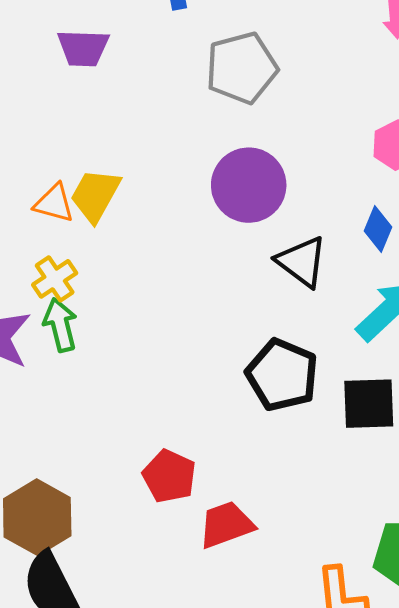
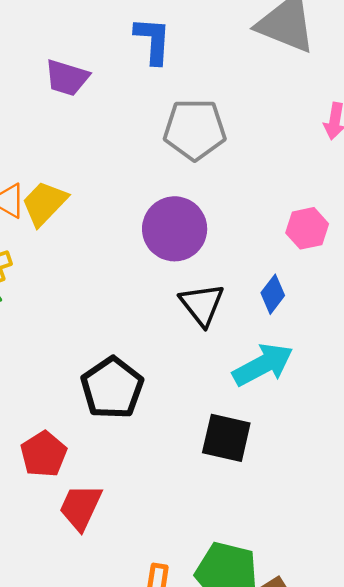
black pentagon: (282, 375) -> (112, 388), moved
red trapezoid: (226, 525) -> (80, 507), turned -60

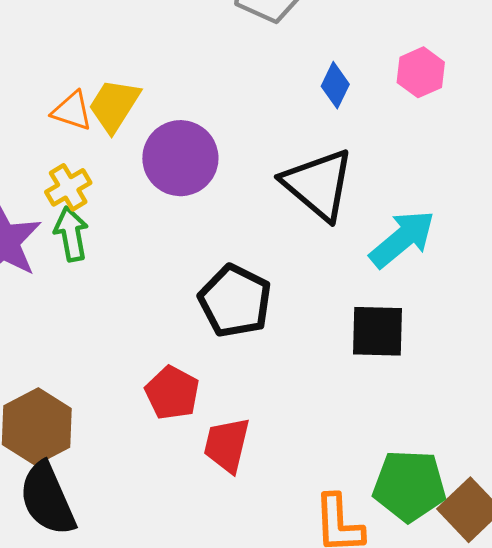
purple circle: (175, 229) -> (180, 158), moved
blue diamond: (273, 294) -> (335, 85), moved
black triangle: (202, 305) -> (318, 184), size x1.4

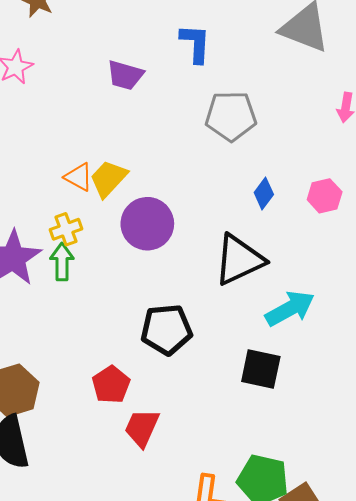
black triangle: (318, 184) -> (239, 260), turned 44
black pentagon: (235, 301) -> (166, 329), turned 30

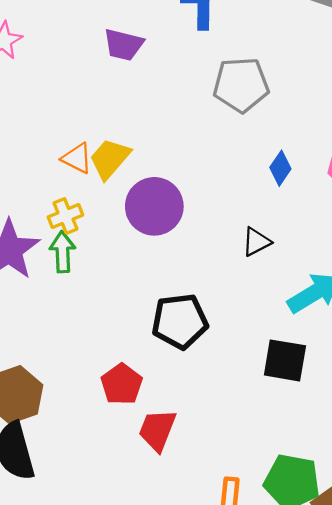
black triangle: (239, 260) -> (256, 242), size x0.5

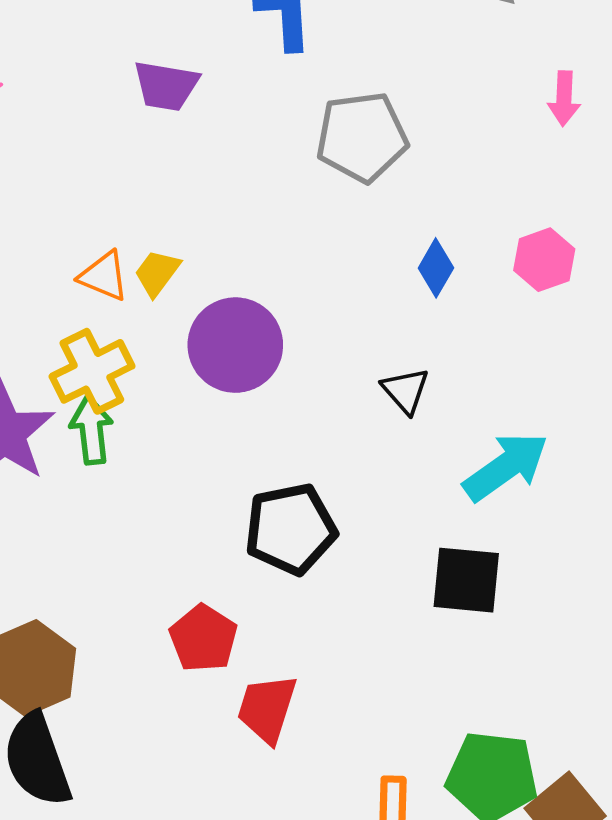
yellow trapezoid: (110, 159) -> (157, 273), size x0.7
yellow cross: (65, 216) -> (92, 371), size x1.4
black triangle: (256, 242) -> (406, 391), turned -40

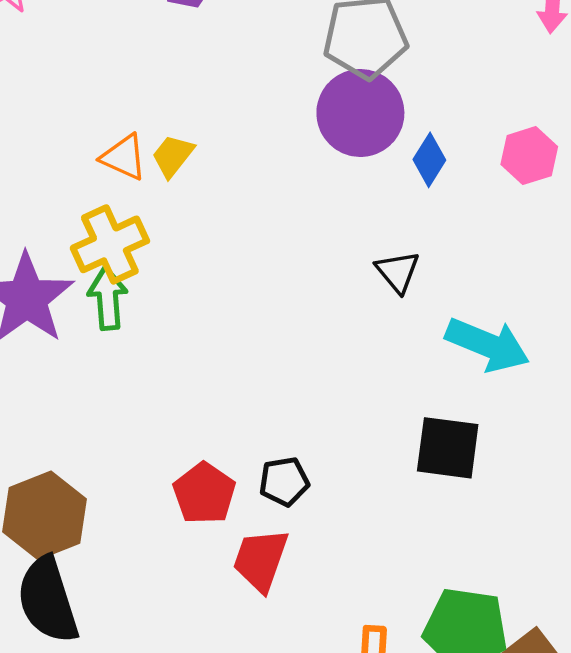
purple circle: (235, 345) -> (360, 113), moved
cyan arrow: (506, 467) -> (488, 345), turned 56
black pentagon: (291, 529) -> (284, 481), moved, size x0.6

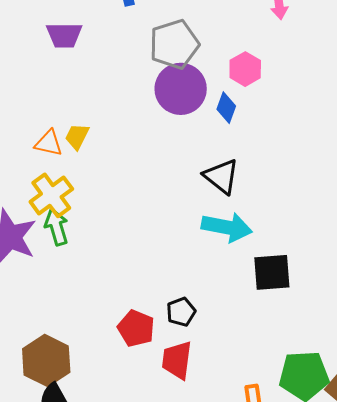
pink hexagon: (529, 156) -> (245, 69), moved
black triangle: (398, 272) -> (221, 176), size x1.4
cyan arrow: (488, 345) -> (227, 227), moved

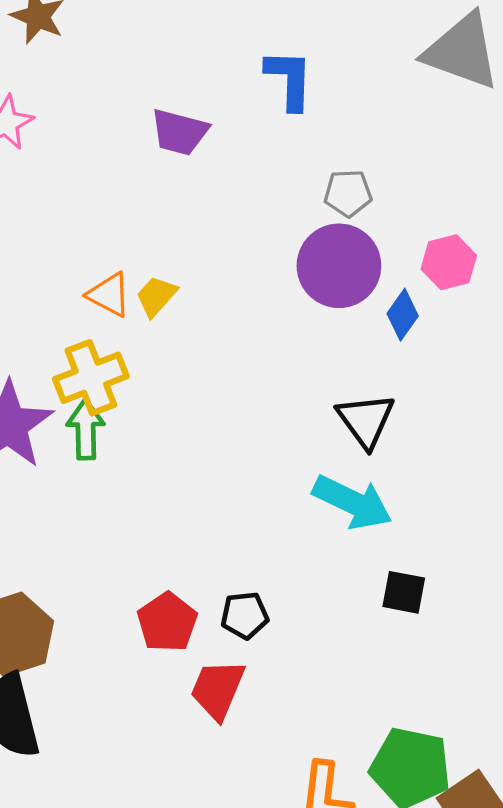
gray pentagon: (174, 44) -> (348, 193), size x0.6
black square: (272, 272) -> (404, 592), size x0.7

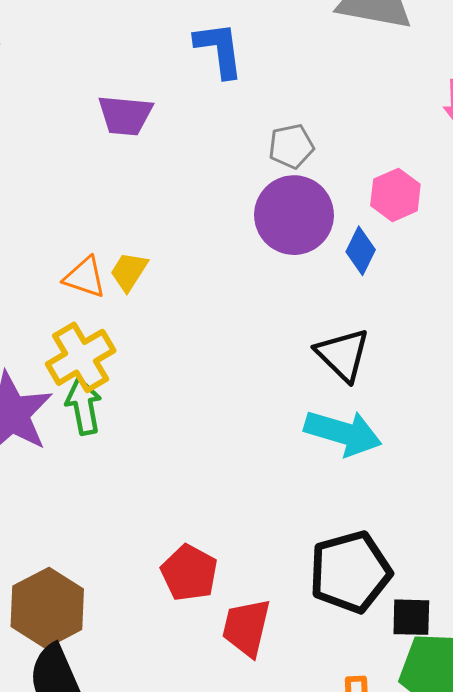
black square: (404, 592) -> (411, 617), moved
black pentagon: (245, 615) -> (350, 572), moved, size x1.8

